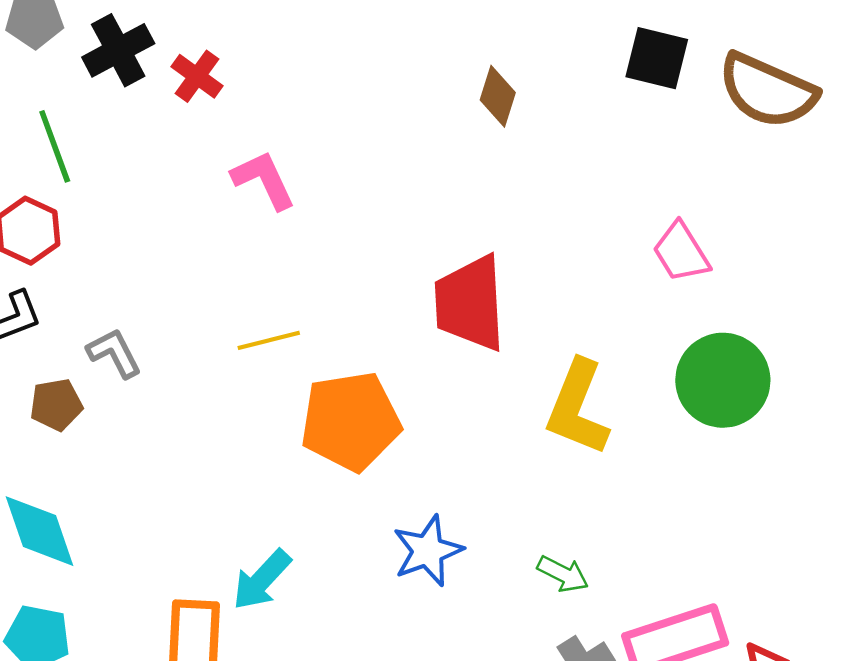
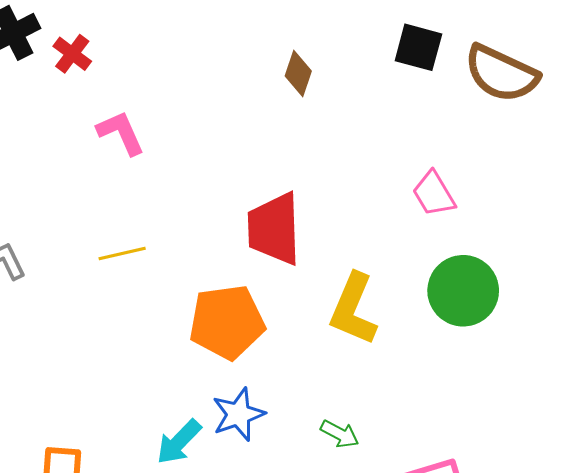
orange pentagon: (351, 421) -> (227, 322), moved
cyan arrow: (262, 580) -> (179, 442), moved

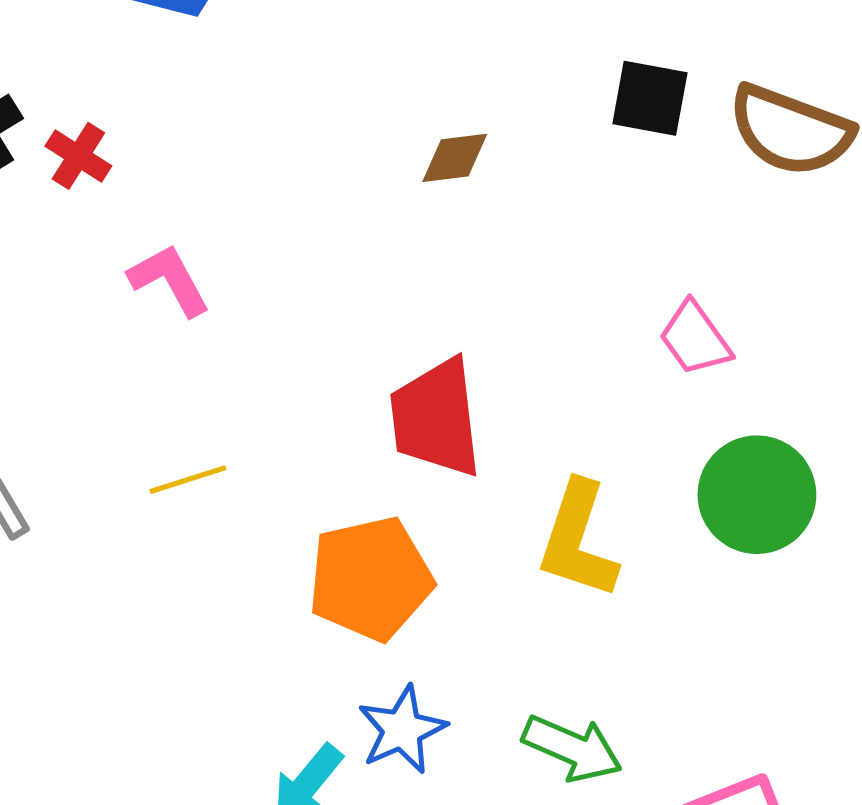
brown diamond: (298, 74) -> (455, 158), turned 69
green arrow: (340, 434) -> (572, 748), size x1.5

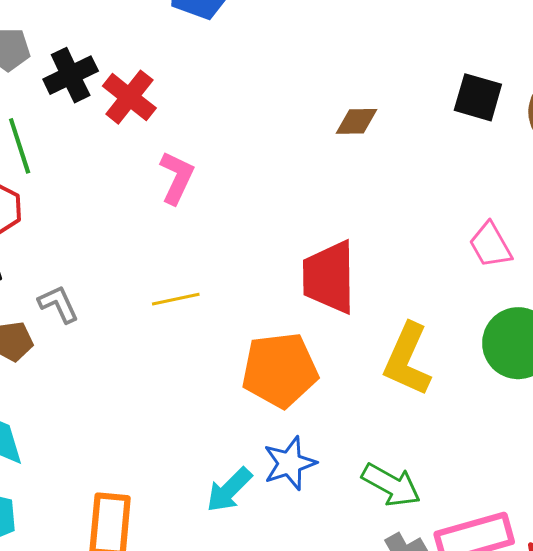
red cross: (78, 156) -> (129, 97), size x1.4
pink L-shape: (169, 280) -> (177, 178), turned 48

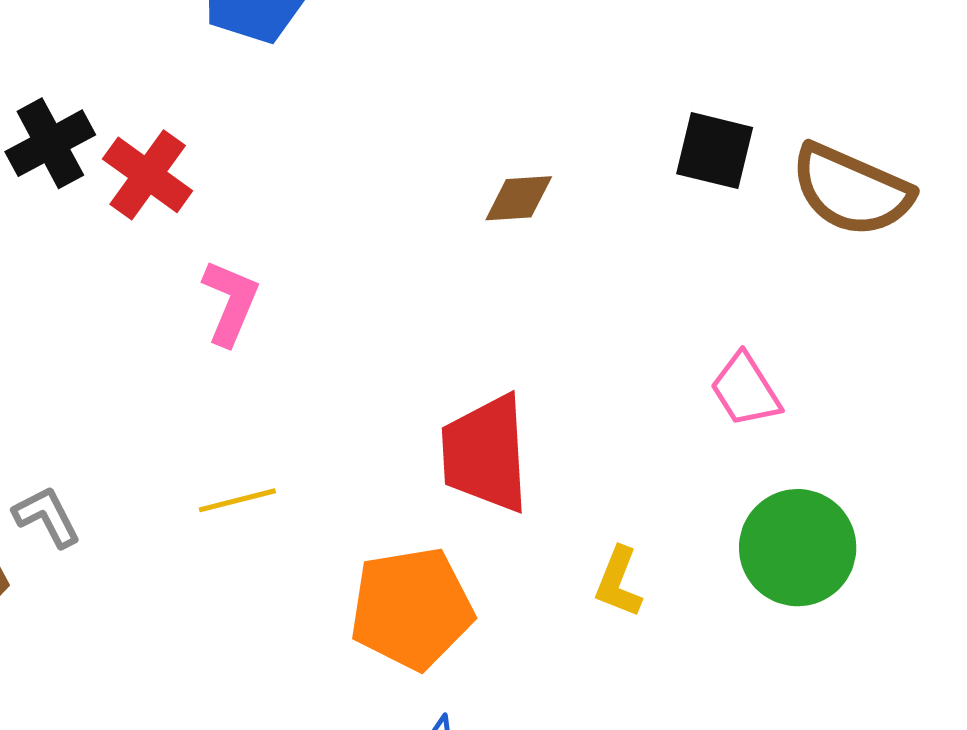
yellow L-shape: (407, 360) -> (618, 582), size x0.6

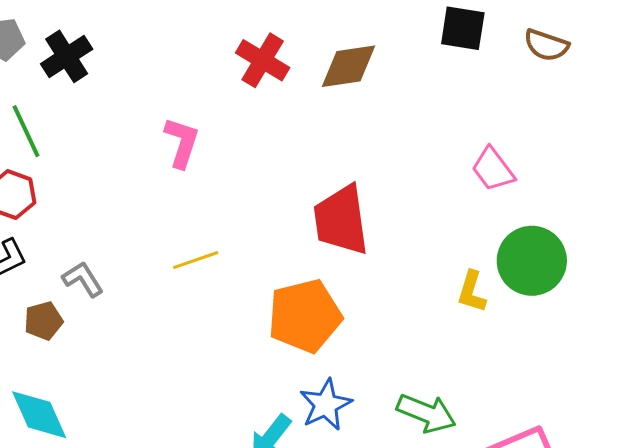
red cross: (148, 175) -> (263, 60), moved
brown semicircle: (851, 190) -> (546, 45), size x0.6
brown diamond: (519, 198) -> (348, 66), size x1.4
yellow L-shape: (618, 582) -> (472, 292), moved

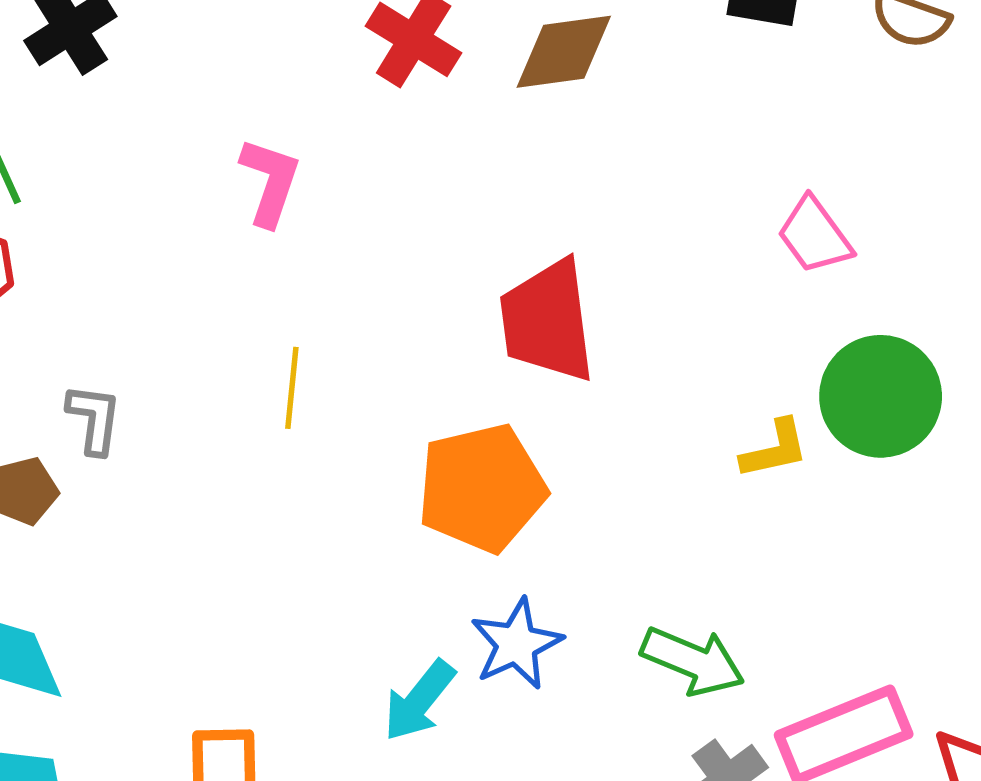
yellow line: (196, 260) -> (292, 388), turned -66
gray L-shape: (83, 279) -> (94, 419), turned 39
yellow L-shape: (472, 292) -> (775, 449), turned -120

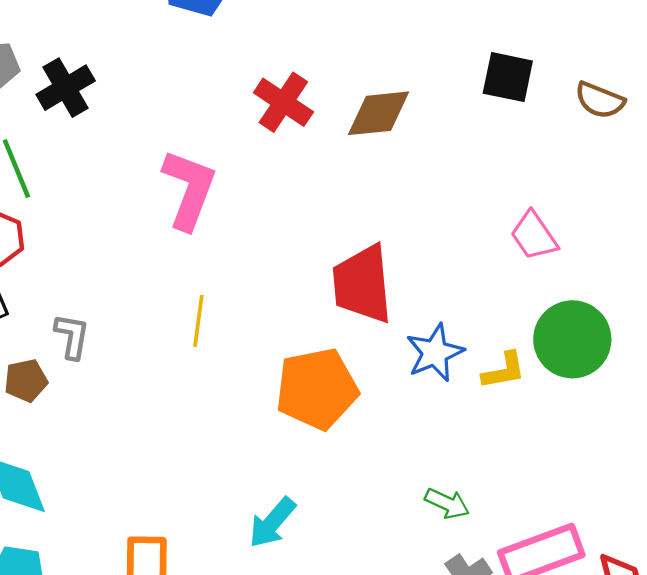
pink L-shape: (270, 182) -> (189, 189), size x1.4
blue star: (517, 644) -> (435, 353), moved
green arrow: (693, 661) -> (447, 503), size x0.7

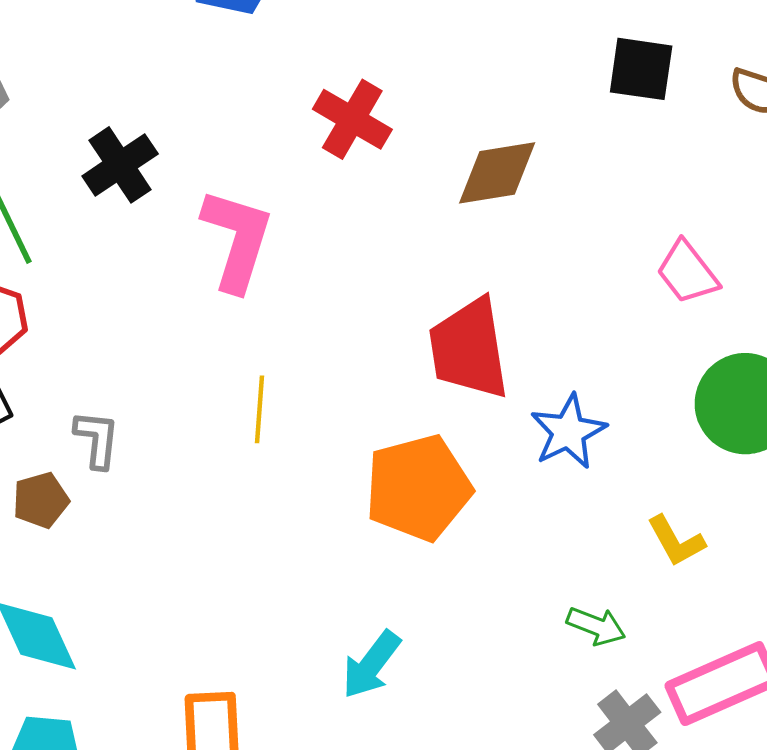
black cross: (66, 88) -> (120, 165), moved
brown diamond: (379, 113) -> (497, 173), moved
yellow L-shape: (504, 371) -> (676, 541), moved, turned 75

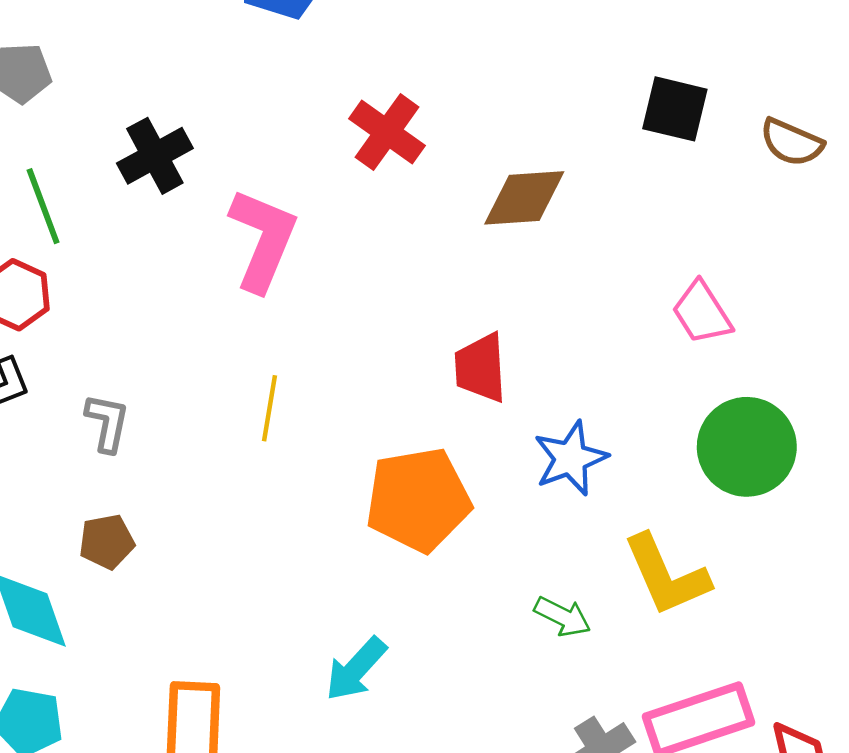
red trapezoid: (469, 349) -> (481, 368), size x0.7
brown pentagon: (41, 500) -> (107, 542), moved
yellow L-shape: (676, 541) -> (666, 575), size x1.6
green arrow: (596, 626) -> (563, 617), moved

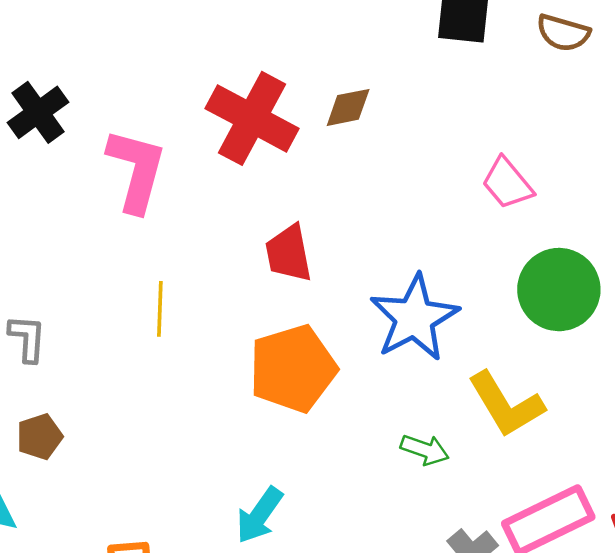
red cross: (387, 132) -> (252, 118), moved, size x1.4
brown diamond: (524, 198) -> (348, 107), size x0.7
red trapezoid: (481, 368) -> (289, 253), moved
blue star: (571, 458) -> (414, 318), size x1.4

